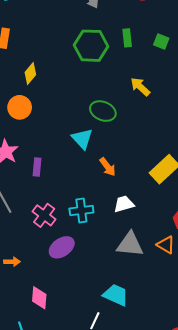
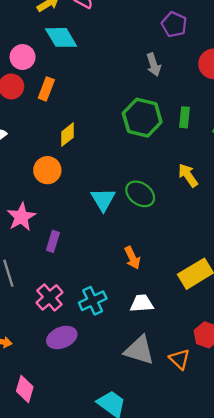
cyan triangle: (82, 139) -> (103, 199), moved
cyan cross: (81, 210) -> (93, 301), turned -30

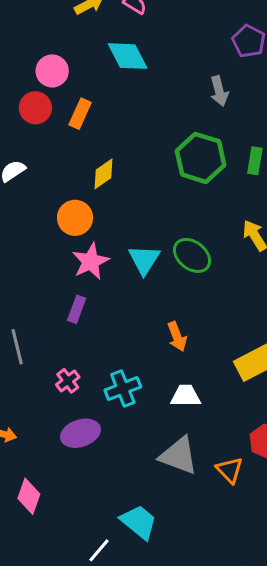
cyan diamond: (61, 37) -> (128, 56), moved
pink star: (21, 217) -> (91, 261), moved
pink cross: (49, 297) -> (68, 381), size x0.7

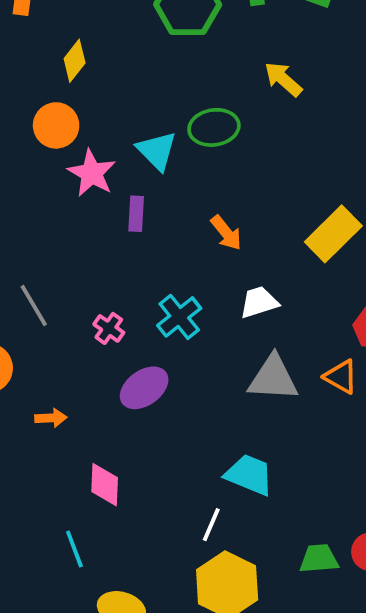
green ellipse: (192, 255) -> (214, 127), turned -30
purple rectangle: (77, 309) -> (136, 214), moved

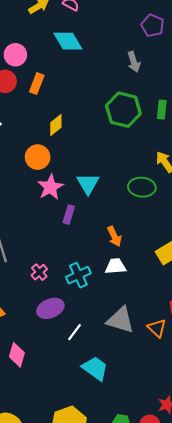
green ellipse: (214, 127) -> (142, 187), moved
white trapezoid: (259, 302) -> (115, 266), moved
white line: (211, 525) -> (75, 332), moved

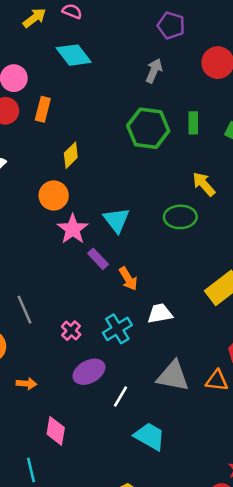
gray arrow: (134, 62) -> (154, 71), turned -132
purple rectangle: (69, 215) -> (98, 259), turned -54
orange arrow: (114, 236) -> (128, 279), moved
orange triangle: (157, 328) -> (217, 381), turned -30

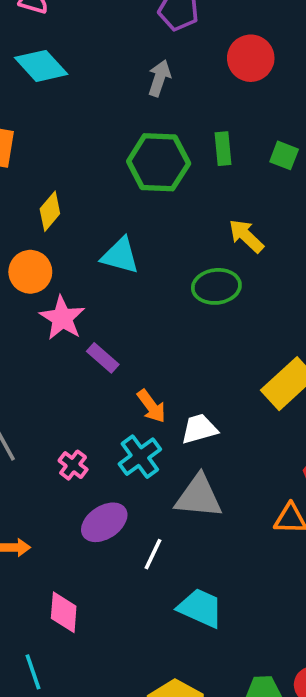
cyan triangle: (116, 220) -> (120, 256), moved, turned -32
orange arrow: (128, 279) -> (151, 406), moved
gray triangle: (173, 376) -> (199, 497), moved

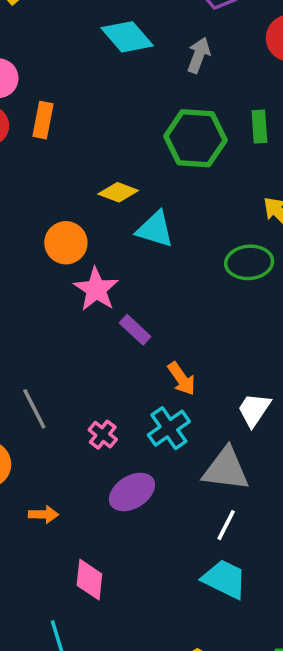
cyan diamond: (41, 66) -> (127, 37), moved
yellow diamond: (50, 211) -> (118, 192), moved, turned 69
white trapezoid: (199, 429) -> (254, 410), moved, turned -42
white line: (153, 554) -> (226, 525), moved

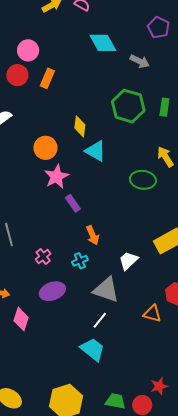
gray arrow: (199, 55) -> (140, 61), turned 84
yellow diamond: (118, 192) -> (80, 126), turned 65
cyan cross: (169, 428) -> (80, 261), size x0.7
pink diamond: (89, 580) -> (21, 319), moved

